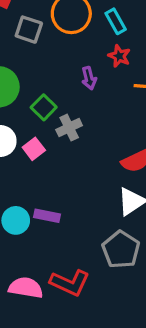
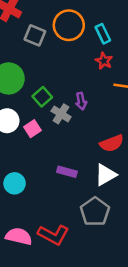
purple arrow: (89, 78) -> (81, 101), moved
gray cross: (69, 128) -> (61, 114), turned -36
purple rectangle: (47, 216) -> (67, 172), moved

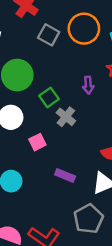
purple arrow: (81, 101) -> (88, 85), moved
pink square: (32, 129) -> (37, 142), moved

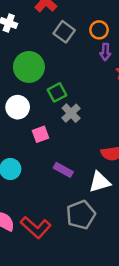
orange circle: (84, 29) -> (99, 30), size x0.6
purple arrow: (88, 85) -> (105, 52), moved

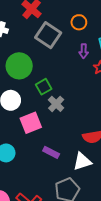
orange circle: (99, 30) -> (79, 22), moved
gray square: (64, 32) -> (48, 35), size x1.4
pink square: (40, 134) -> (31, 123), size x1.5

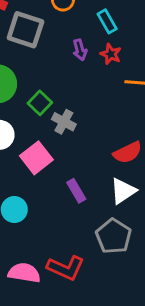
purple arrow: (84, 51) -> (80, 50), moved
purple rectangle: (51, 152) -> (76, 191), turned 49

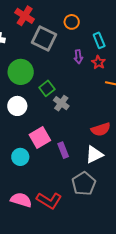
pink square: (36, 158) -> (40, 138), moved

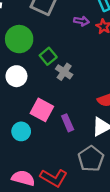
purple arrow: (78, 57) -> (81, 21), turned -72
pink square: (40, 138) -> (42, 110), turned -30

